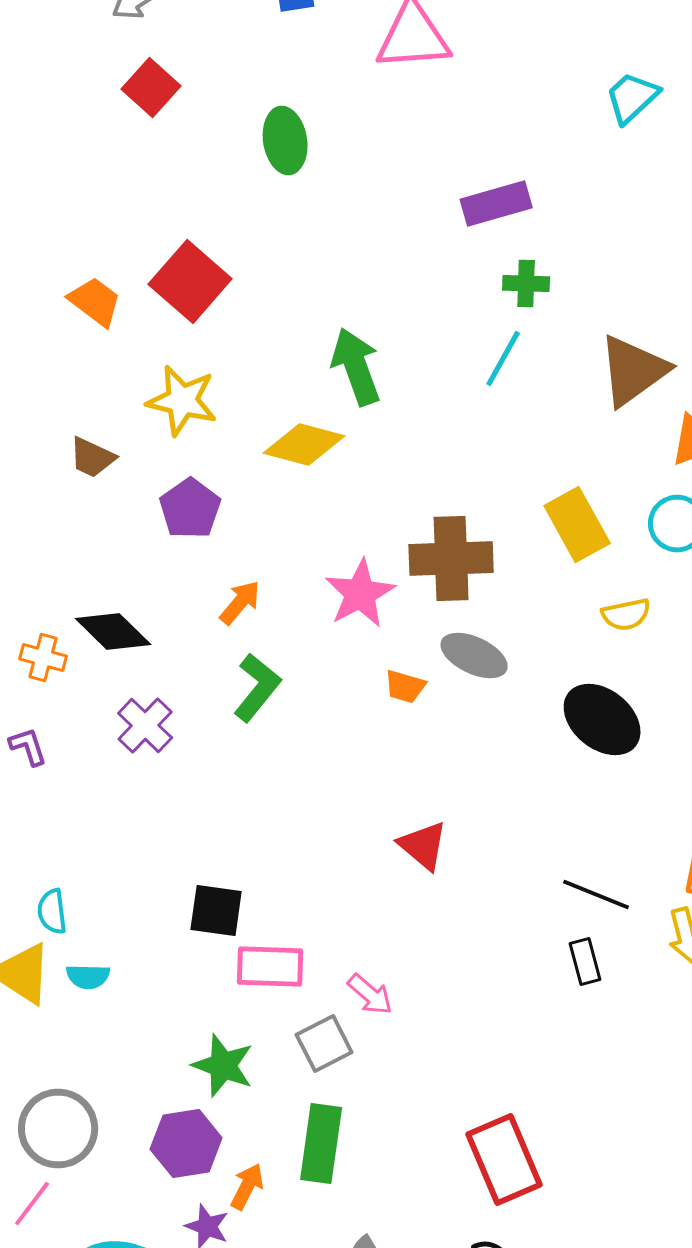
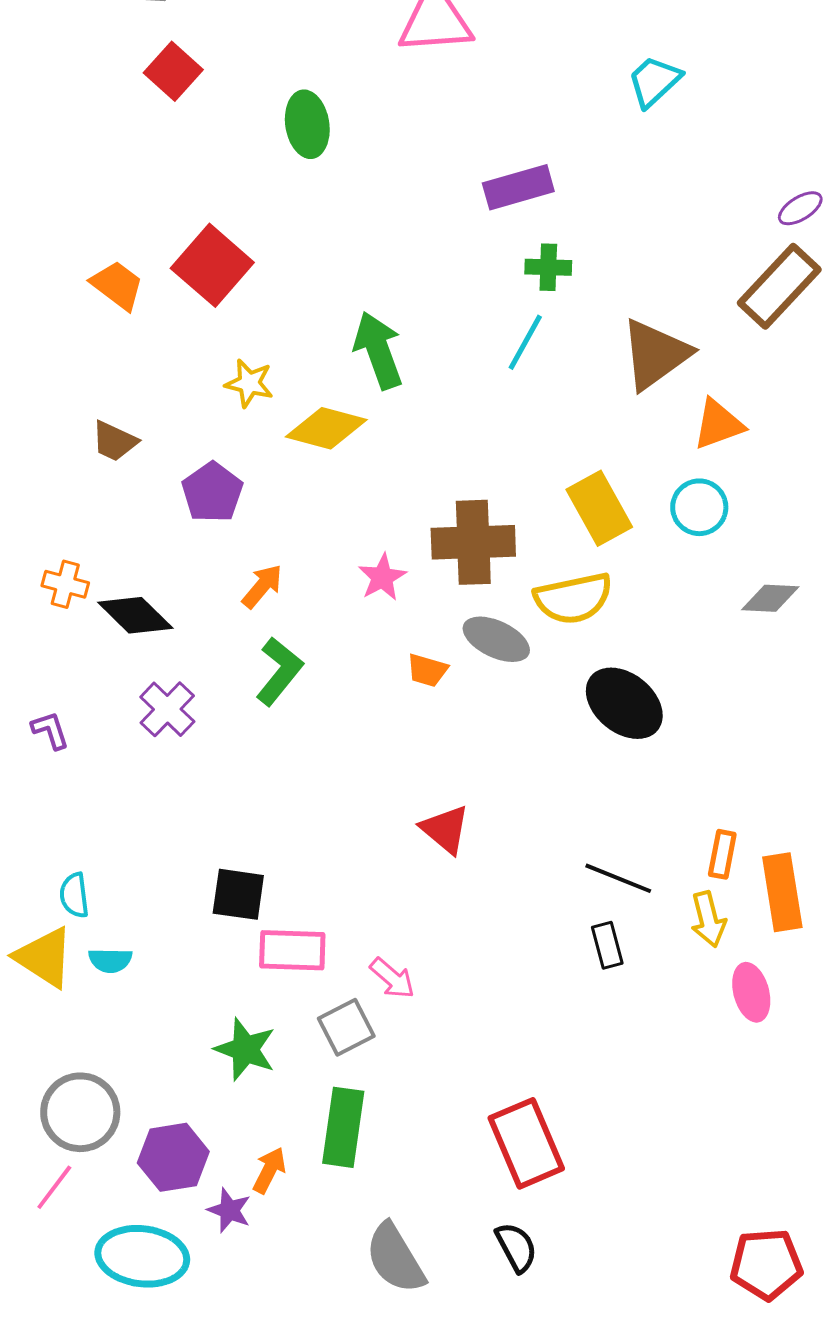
yellow star: (182, 400) -> (249, 383), moved, size x0.7
pink star: (360, 594) -> (382, 577), size x0.7
yellow semicircle: (626, 614) -> (573, 598), moved, size x1.6
orange cross: (43, 658) -> (65, 584), moved
purple hexagon: (186, 1144) -> (173, 1157), moved

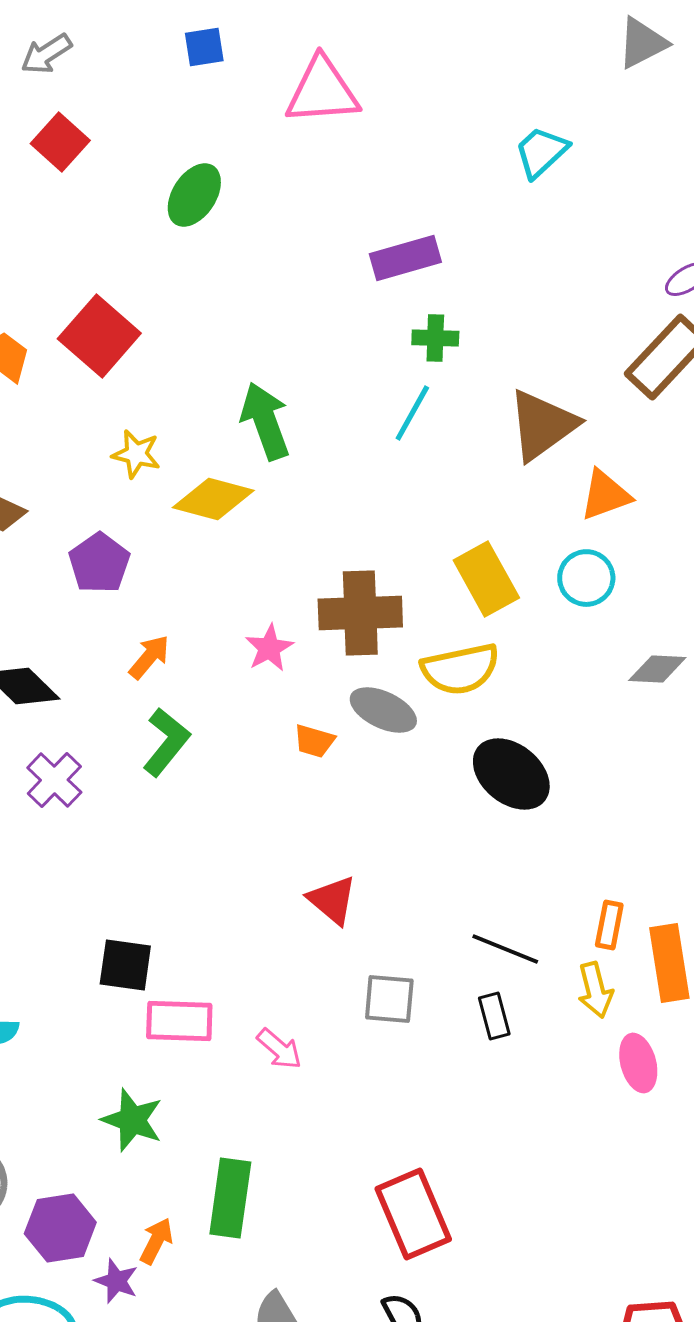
green ellipse: (307, 124) -> (194, 195), turned 42
gray square: (346, 1027) -> (389, 999), moved, turned 32

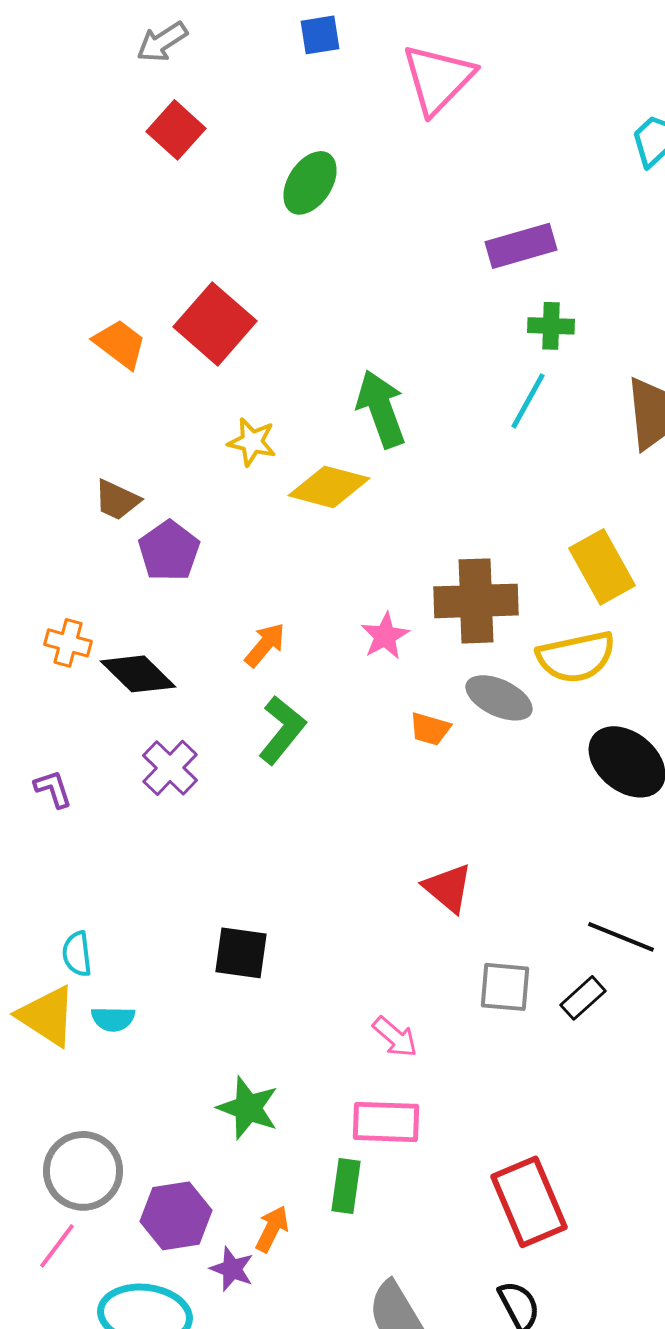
pink triangle: (322, 91) -> (438, 79), turned -42
purple pentagon: (99, 563) -> (169, 551), moved
black rectangle: (494, 1016) -> (583, 998), moved, turned 63
pink rectangle: (179, 1021) -> (386, 1122), moved
green rectangle: (230, 1198) -> (346, 1186), size x0.7

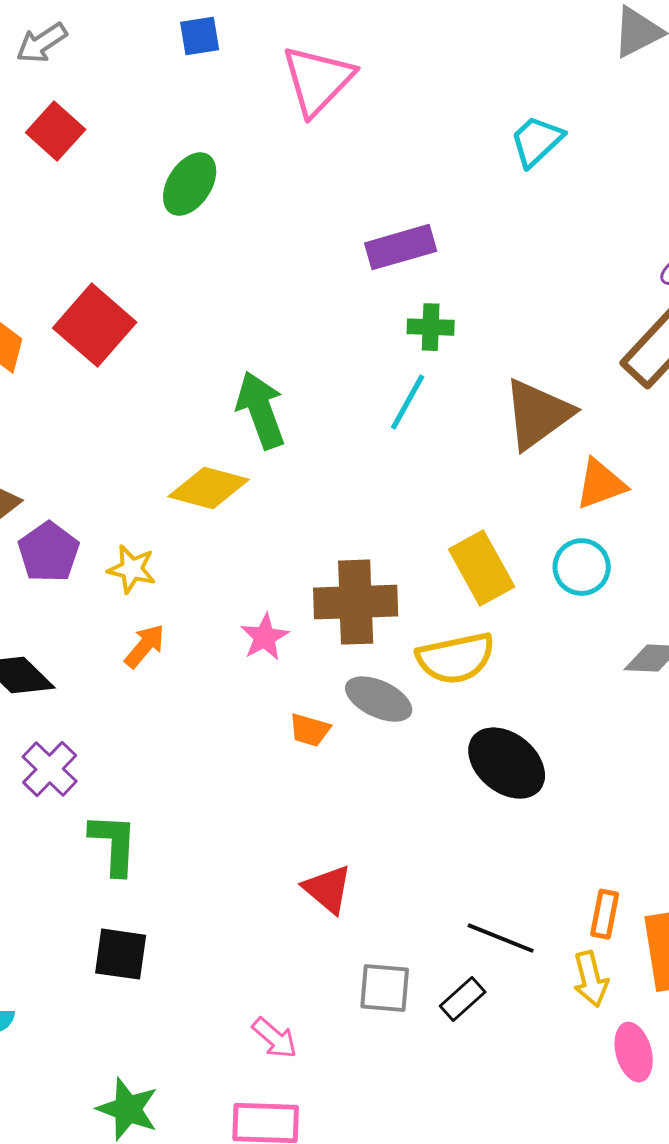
yellow star: (252, 442) -> (132, 569), moved
green L-shape: (282, 730) -> (114, 844), moved, turned -36

